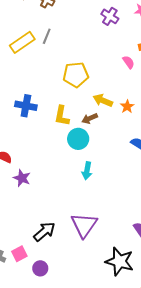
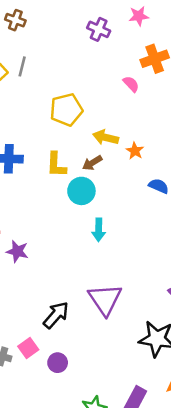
orange star: (127, 106) -> (135, 151), moved

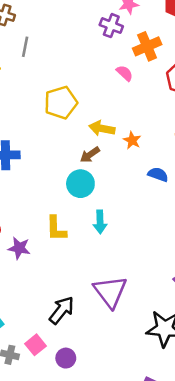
purple cross: (99, 29) -> (111, 26), moved
gray line: (22, 66) -> (25, 47), moved
yellow L-shape: (56, 165) -> (56, 229), moved

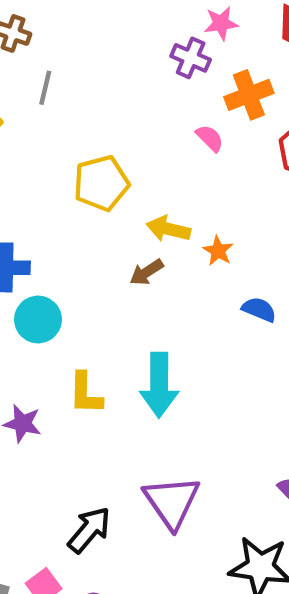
cyan circle: (80, 184) -> (38, 320), moved
cyan arrow: (100, 222) -> (159, 385), size x1.6

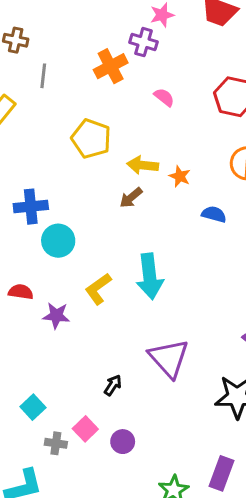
orange cross: (249, 95) -> (111, 66), moved
yellow pentagon: (101, 183) -> (91, 139), turned -30
yellow L-shape: (85, 393) -> (98, 289), turned 60
black arrow: (89, 530) -> (113, 385), size x0.6

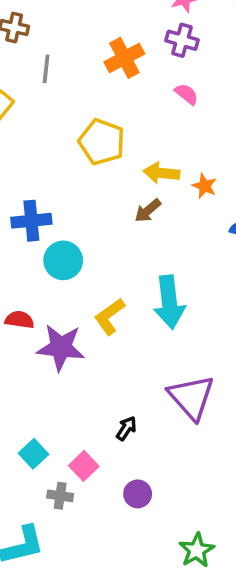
purple cross: (144, 42) -> (182, 40), moved
purple star: (56, 316) -> (61, 347), size x1.5
pink square: (85, 429) -> (84, 466), moved

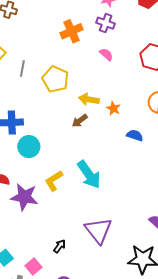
gray line: (46, 69) -> (22, 69), moved
cyan arrow: (169, 302) -> (89, 175), turned -32

